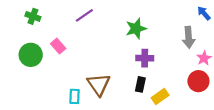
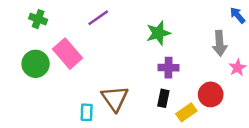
pink rectangle: (58, 46) -> (68, 54), size x1.6
red circle: (198, 81) -> (211, 94), moved

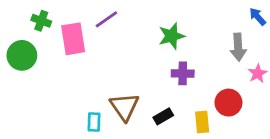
pink rectangle: (68, 54) -> (73, 39), moved, turned 32
green circle: (36, 64) -> (22, 55), moved
black rectangle: (163, 98) -> (163, 116), moved, turned 48
yellow rectangle: (186, 112) -> (202, 122), turned -60

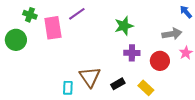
gray arrow: (238, 47) -> (172, 34), turned -96
red circle: (228, 103) -> (160, 61), moved
yellow rectangle: (202, 122) -> (146, 88), turned -42

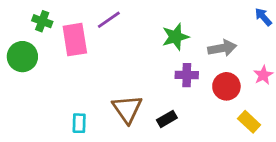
gray arrow: (172, 34) -> (222, 48), moved
cyan rectangle: (68, 88) -> (79, 123), moved
yellow rectangle: (146, 88) -> (249, 122), moved

